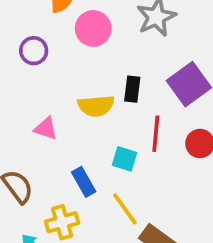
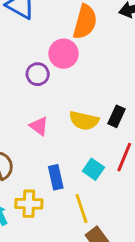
pink circle: (93, 28) -> (64, 54), moved
purple circle: (34, 51) -> (38, 74), moved

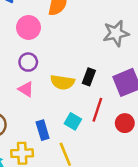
pink circle: (64, 54) -> (28, 27), moved
purple circle: (38, 74) -> (28, 62), moved

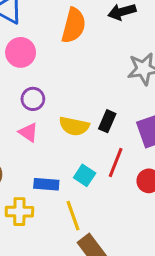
pink circle: (28, 27) -> (21, 52), moved
blue rectangle: (43, 130) -> (46, 184), turned -72

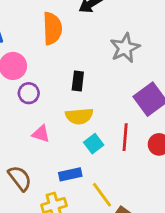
purple circle: (33, 99) -> (29, 93), moved
black rectangle: (107, 121) -> (78, 81), moved
cyan square: (85, 175) -> (94, 144), moved, turned 36

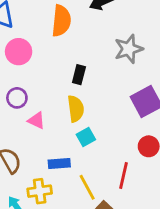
purple circle: (29, 93) -> (17, 98), moved
yellow semicircle: (79, 116) -> (76, 109), turned -100
red line: (125, 137) -> (124, 175), moved

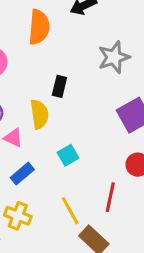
yellow semicircle: (76, 109) -> (39, 114), moved
blue rectangle: (59, 163) -> (22, 174), moved, turned -35
yellow cross: (40, 191) -> (18, 216), turned 30

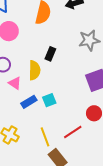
blue rectangle: (22, 174) -> (29, 102), moved
red line: (110, 197) -> (73, 132), turned 36

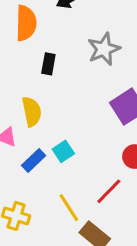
black rectangle: (50, 54) -> (48, 64), moved

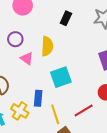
cyan square: (63, 151) -> (61, 77), size x1.5
blue rectangle: (34, 160) -> (38, 98), moved, turned -56

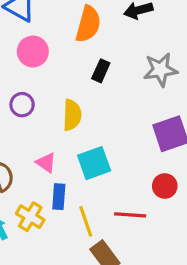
pink triangle: (27, 58) -> (46, 163), moved
red line: (84, 110) -> (130, 215), turned 36

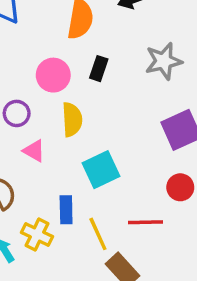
pink circle: (33, 52) -> (53, 75), moved
pink triangle: (46, 163) -> (34, 151), moved

